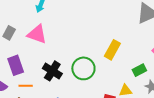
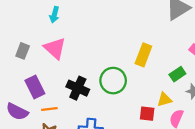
pink triangle: (37, 34) -> (55, 48), turned 30

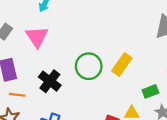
green circle: (113, 81) -> (89, 66), moved

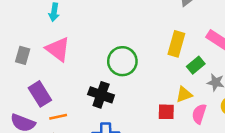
yellow rectangle: (122, 64) -> (176, 44), moved
black cross: (50, 81) -> (101, 95), moved

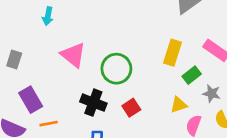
pink triangle: (58, 49) -> (73, 55), moved
red square: (166, 112) -> (131, 108), moved, turned -36

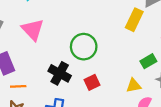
yellow rectangle: (172, 53) -> (134, 20), moved
pink triangle: (73, 55) -> (33, 30), moved

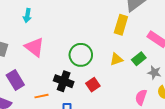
orange line: (18, 86) -> (41, 96), moved
yellow triangle: (134, 86) -> (116, 59), moved

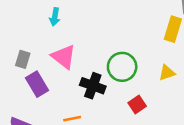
purple rectangle: (15, 80) -> (37, 84), moved
black cross: (64, 81) -> (93, 86), moved

